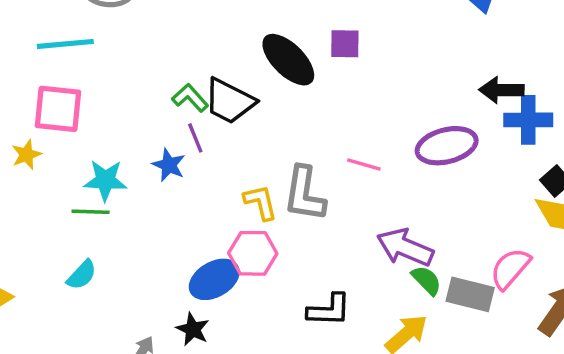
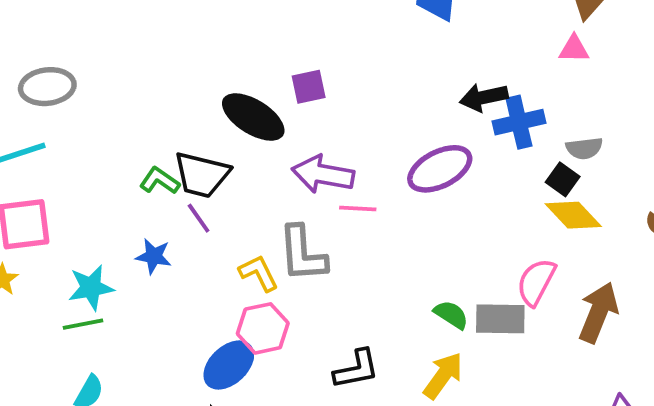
purple line: (195, 138) -> (199, 218), moved
purple arrow: (405, 247) -> (323, 174), moved

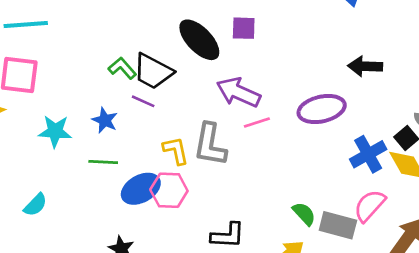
blue cross: (519, 122) -> (368, 154), moved, turned -30
pink line: (358, 209) -> (257, 123), turned -35
purple line: (199, 218) -> (143, 101), turned -45
green line: (83, 324) -> (103, 162), moved
blue ellipse: (229, 365) -> (141, 189), moved

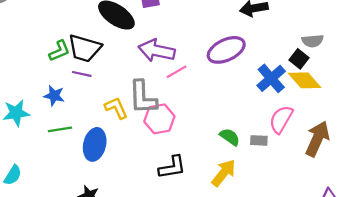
green L-shape: (122, 68) -> (59, 51), turned 120
blue ellipse: (141, 189) -> (95, 144), turned -36
pink hexagon: (169, 190) -> (159, 119), moved
gray rectangle: (338, 225) -> (259, 140), size x0.6

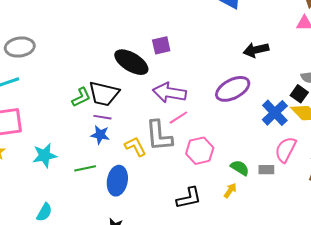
pink line: (177, 72) -> (178, 118), moved
blue star: (54, 96) -> (100, 135), moved
pink hexagon: (159, 119) -> (200, 151), moved
yellow arrow: (224, 173) -> (230, 191), moved, size x0.6

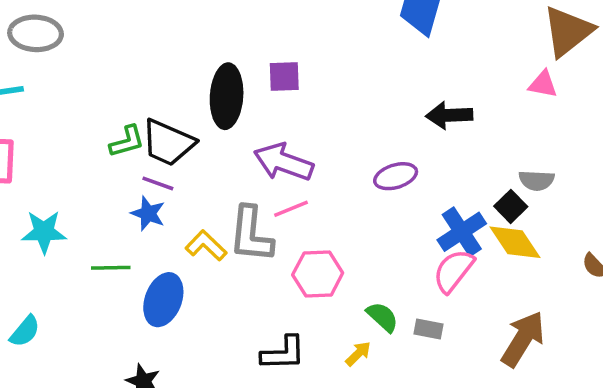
black ellipse: (131, 62) -> (227, 96), turned 52
purple ellipse: (233, 89) -> (396, 176), size x0.7
yellow L-shape: (135, 147) -> (206, 246), turned -30
pink semicircle: (286, 150) -> (453, 271), moved

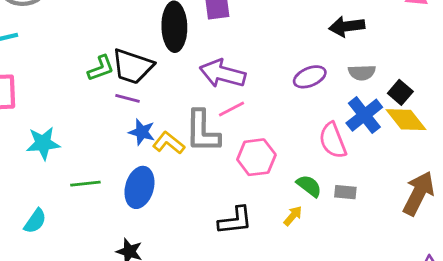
gray semicircle: (537, 180) -> (362, 72), moved
blue star: (148, 213) -> (142, 132), moved
green line: (111, 268) -> (85, 184), moved
pink semicircle: (453, 271) -> (333, 140), moved, turned -54

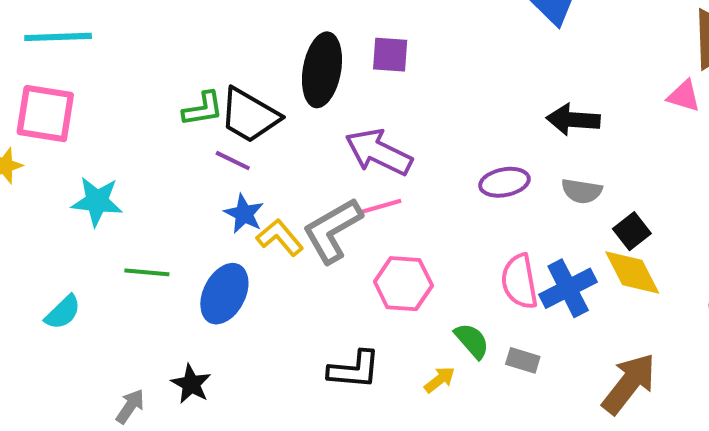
blue cross: (364, 115) -> (568, 288), moved
gray L-shape: (202, 131) -> (332, 230), turned 48

